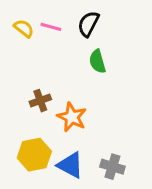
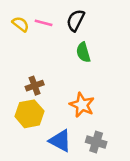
orange star: (72, 117) -> (82, 105), moved
yellow hexagon: (34, 155) -> (29, 114), moved

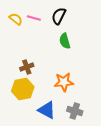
orange star: (82, 105) -> (64, 82), turned -30

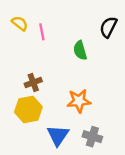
black semicircle: (59, 16) -> (108, 27), moved
pink line: (34, 18) -> (42, 32), moved, turned 64
blue triangle: (47, 110) -> (58, 135), turned 36

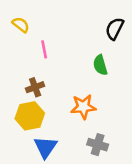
pink line: (42, 32) -> (44, 49), moved
green semicircle: (80, 50) -> (100, 65), moved
blue triangle: (58, 135) -> (45, 147), moved

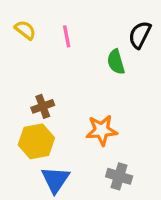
pink line: (44, 49) -> (67, 36), moved
green semicircle: (100, 65) -> (116, 62), moved

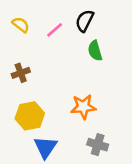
black semicircle: (140, 35) -> (85, 21), moved
pink line: (67, 36) -> (55, 30), turned 60
brown cross: (43, 106) -> (21, 73), moved

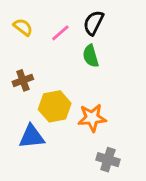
green semicircle: (95, 51) -> (91, 56), moved
yellow hexagon: (30, 116) -> (55, 106), moved
blue triangle: (45, 147) -> (32, 137), moved, turned 50

